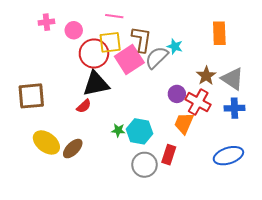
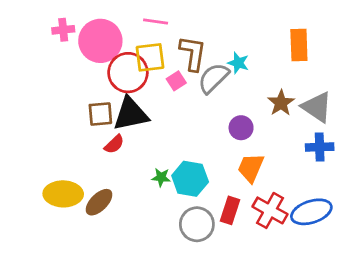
pink circle: (74, 30) -> (100, 41), size x1.8
pink square: (129, 60) -> (176, 81), size x0.5
brown square: (31, 96) -> (100, 114), moved, size x0.7
red cross: (198, 102) -> (270, 210), moved
yellow ellipse: (46, 142) -> (63, 194), turned -36

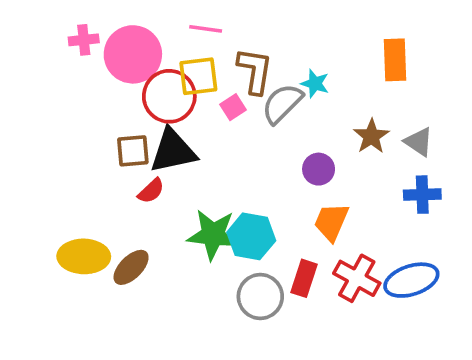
gray triangle: (317, 107) -> (419, 142), size x0.7
green star: (161, 177) -> (213, 235), size x2.0

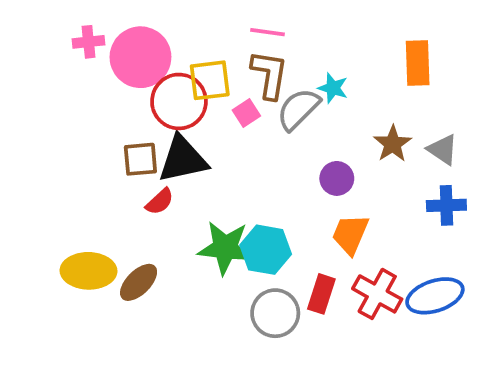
pink line: (206, 29) -> (267, 32), moved

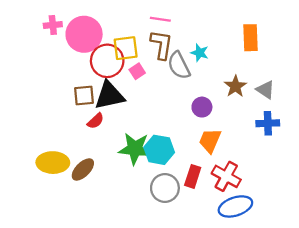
gray semicircle: (298, 109) -> (179, 65), turned -72
pink square: (246, 113) -> (137, 71), moved
blue ellipse: (435, 296) -> (235, 206), moved

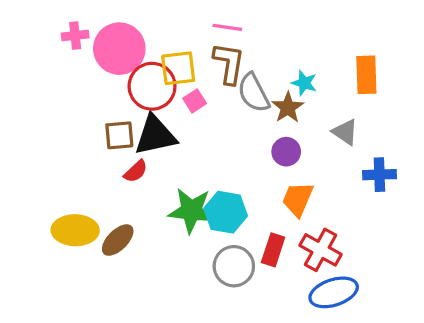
orange rectangle: (250, 38) -> (366, 75), moved
cyan star: (200, 53) -> (304, 83), moved
brown star: (235, 86) -> (288, 108), moved
gray triangle: (265, 90) -> (345, 132), moved

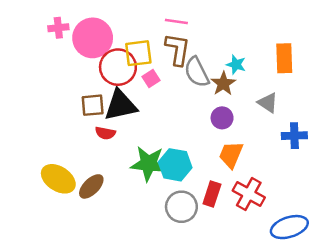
red semicircle: (136, 171) -> (105, 133), turned 54
yellow ellipse: (75, 230) -> (58, 179), turned 32
blue ellipse: (334, 292) -> (289, 227), moved

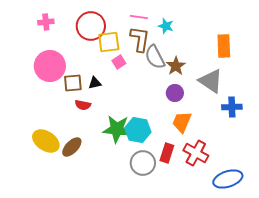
pink circle: (93, 38) -> (50, 66), moved
cyan star: (236, 65) -> (166, 26), moved
red circle: (118, 67) -> (91, 26), moved
gray triangle: (268, 103) -> (211, 81), size x1.5
black triangle: (121, 105) -> (95, 83), size x0.5

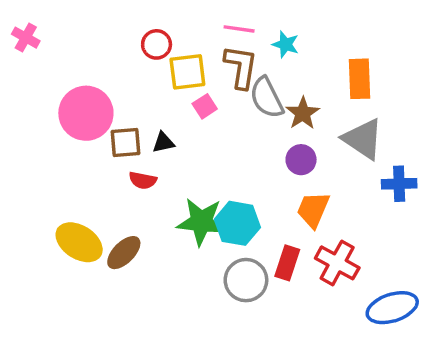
pink cross: (46, 22) -> (26, 38), moved, turned 35
red circle: (91, 26) -> (157, 44), size x0.6
orange rectangle: (224, 46) -> (360, 79), moved

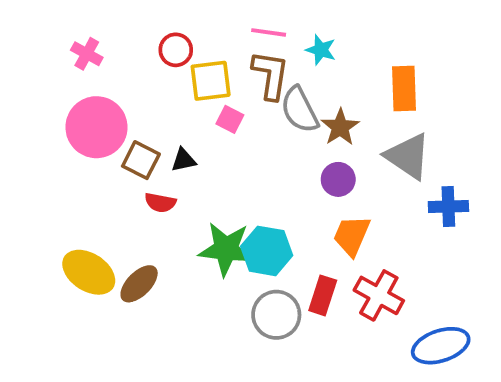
pink cross: (26, 38) -> (87, 54), moved
pink square: (205, 106) -> (230, 119), turned -30
brown square: (126, 142) -> (141, 160), turned 32

